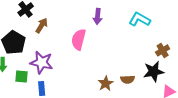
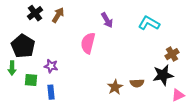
purple arrow: (98, 16) -> (107, 20), turned -35
brown arrow: (42, 25) -> (58, 15), moved
purple star: (42, 62) -> (51, 66), size x0.6

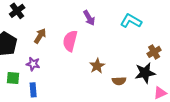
brown arrow: (58, 15) -> (40, 36), moved
brown star: (115, 87) -> (97, 66), moved

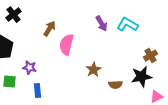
purple arrow: (89, 18) -> (102, 24), moved
brown arrow: (40, 36) -> (50, 29), moved
blue rectangle: (33, 90) -> (38, 91), moved

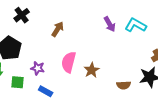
pink semicircle: (66, 45) -> (69, 62), moved
brown star: (94, 70) -> (92, 70), moved
blue rectangle: (38, 91) -> (46, 91), turned -56

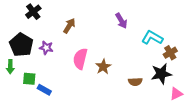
cyan L-shape: (136, 25) -> (152, 38), moved
purple star: (38, 68) -> (46, 48), moved
blue rectangle: (46, 91) -> (44, 90), moved

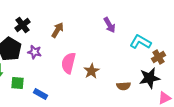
black cross: (33, 12) -> (22, 25), moved
blue rectangle: (44, 90) -> (40, 94), moved

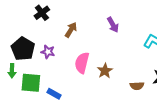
black cross: (22, 25) -> (42, 13), moved
purple arrow: (110, 25) -> (113, 25), moved
green square: (18, 83) -> (31, 83), size x1.5

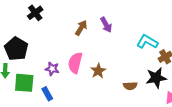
brown arrow: (71, 30) -> (81, 28), moved
purple star: (48, 52) -> (52, 69), moved
blue rectangle: (54, 94) -> (47, 94), turned 32

